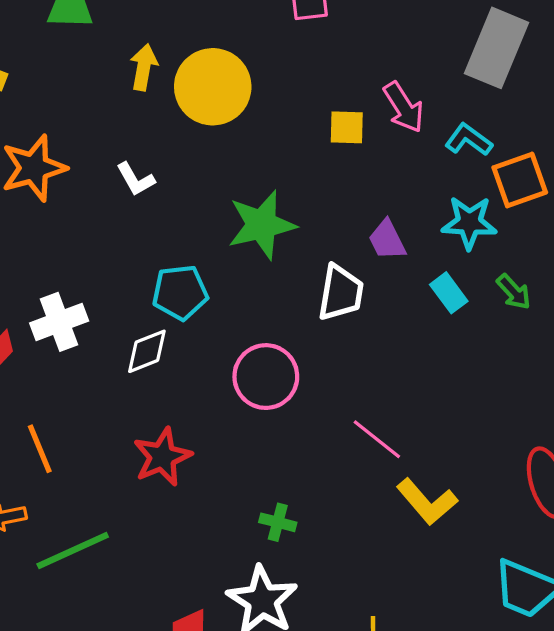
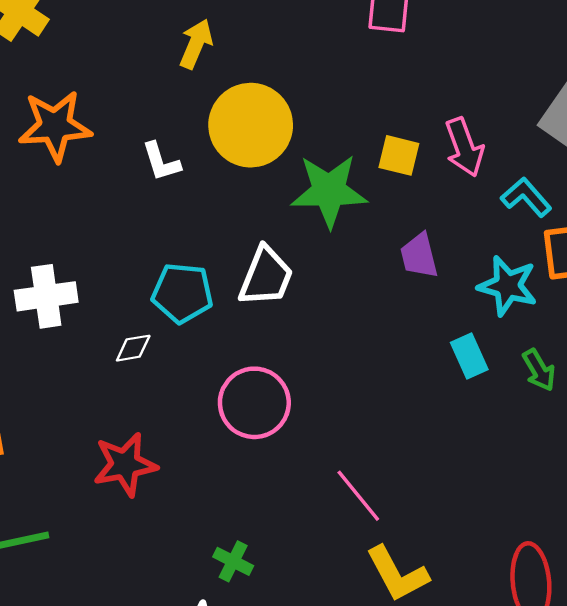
yellow circle: (213, 87) -> (251, 125), moved
green star: (262, 225) -> (329, 191), moved
purple trapezoid: (387, 240) -> (419, 256), moved
white trapezoid: (341, 293) -> (266, 277), moved
white diamond: (147, 351) -> (133, 348), size x0.7

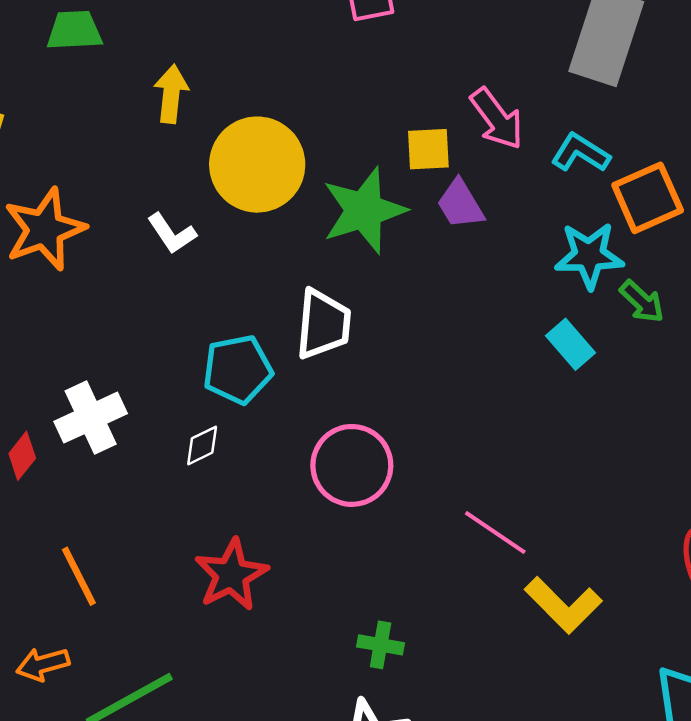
purple trapezoid: (419, 256) -> (460, 204), moved
green arrow: (539, 370) -> (642, 302), moved

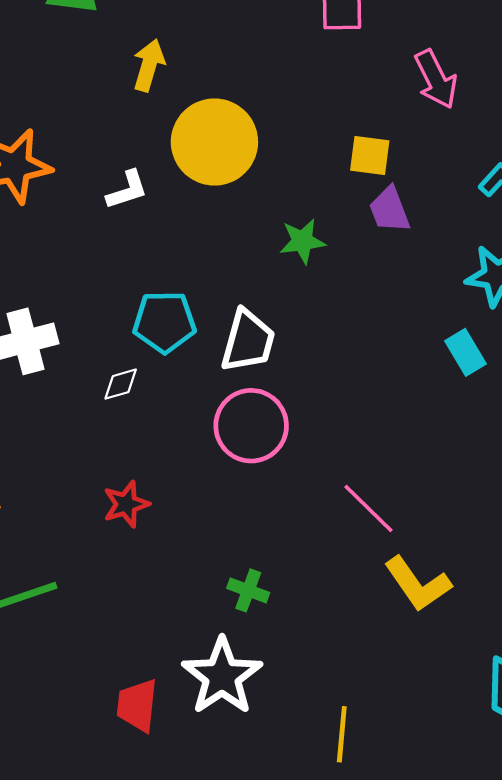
pink arrow: (497, 119) -> (436, 79), moved
green star: (364, 210) -> (302, 241), moved, size x0.6
white L-shape: (172, 233) -> (127, 190), turned -84
white trapezoid: (323, 324) -> (248, 341), moved
red star: (231, 575) -> (126, 504), size x0.7

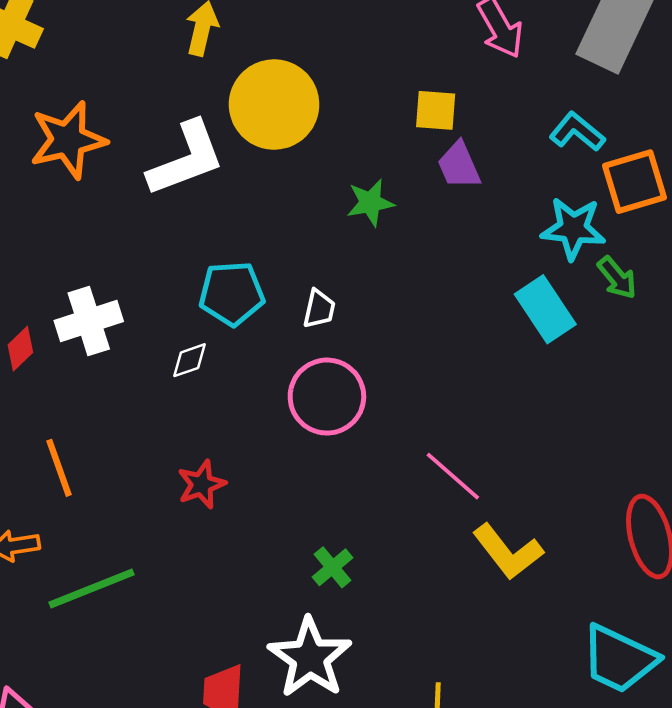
white L-shape: (127, 190) -> (186, 159), size x1.8
white trapezoid: (248, 341) -> (319, 309), size x0.6
cyan rectangle: (466, 352) -> (545, 309), size x1.4
green cross: (248, 590) -> (333, 567), turned 33

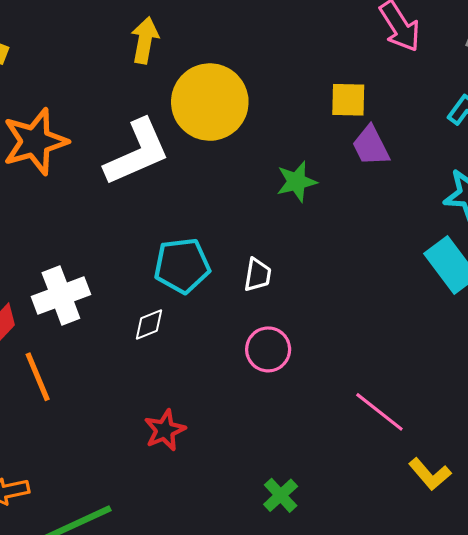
pink circle: (327, 397) -> (268, 349), size x0.7
orange line: (59, 468) -> (38, 377), moved
yellow L-shape: (508, 552) -> (430, 474), size x0.7

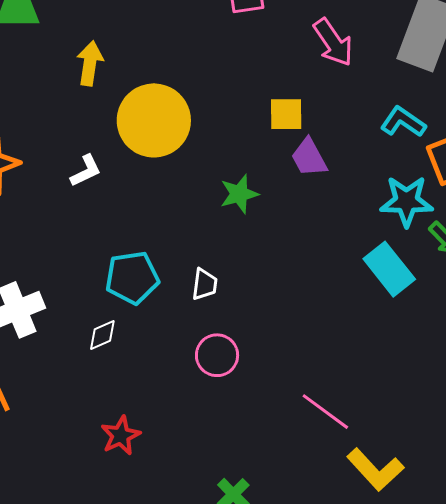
white L-shape: (137, 152) -> (86, 171), size x0.5
yellow L-shape: (430, 474) -> (375, 470), size x1.4

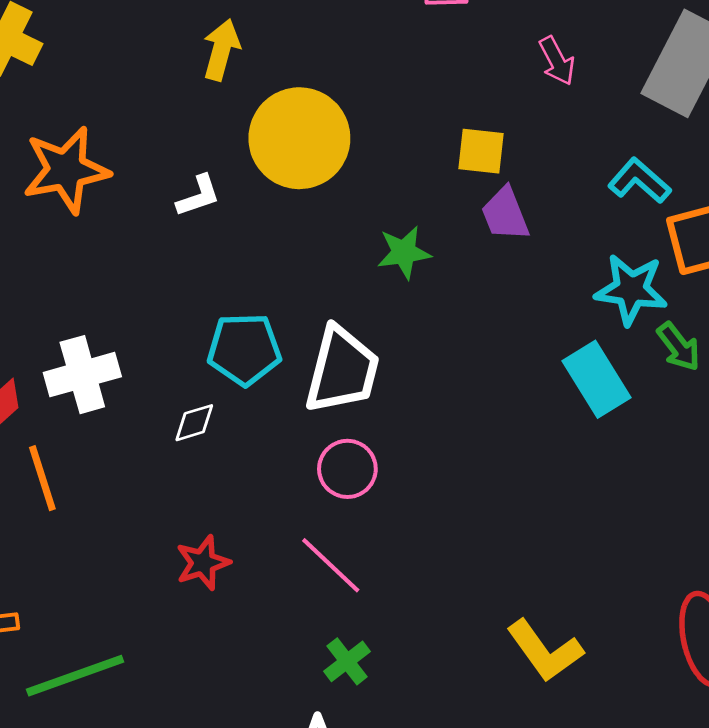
pink arrow: (333, 42) -> (557, 61), size x0.7
white trapezoid: (205, 284) -> (342, 370), size x2.0
pink line: (325, 412) -> (331, 565), moved

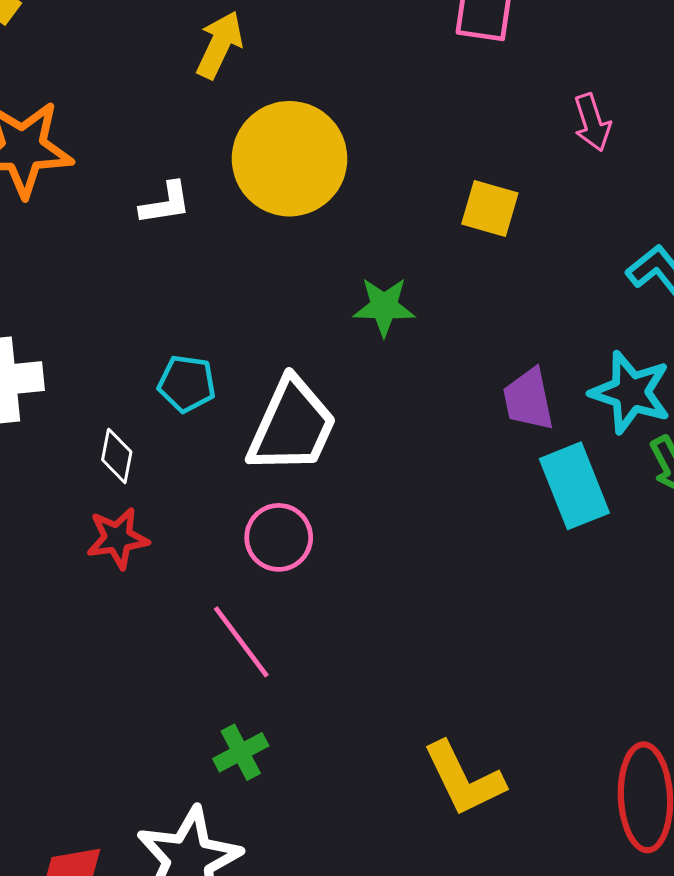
purple trapezoid: (505, 214) -> (528, 399), moved
cyan pentagon: (244, 349) -> (187, 384), size x0.7
white diamond: (194, 423) -> (117, 456), turned -72
red star: (203, 563) -> (118, 538), moved

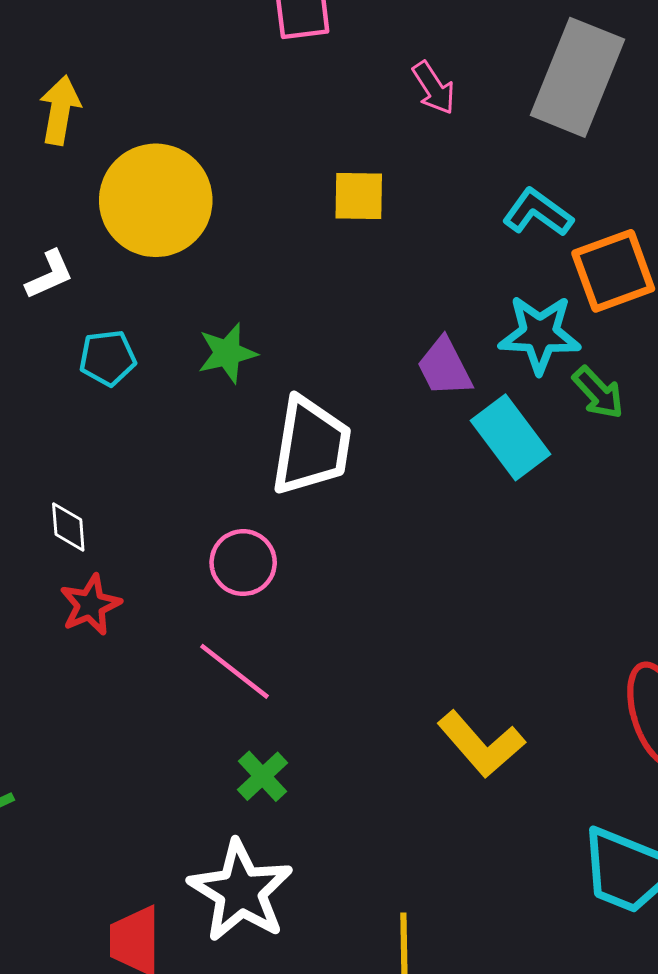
green star: (384, 307) -> (227, 353), moved
cyan pentagon: (187, 384) -> (108, 358), moved
white trapezoid: (292, 426) -> (311, 446), moved

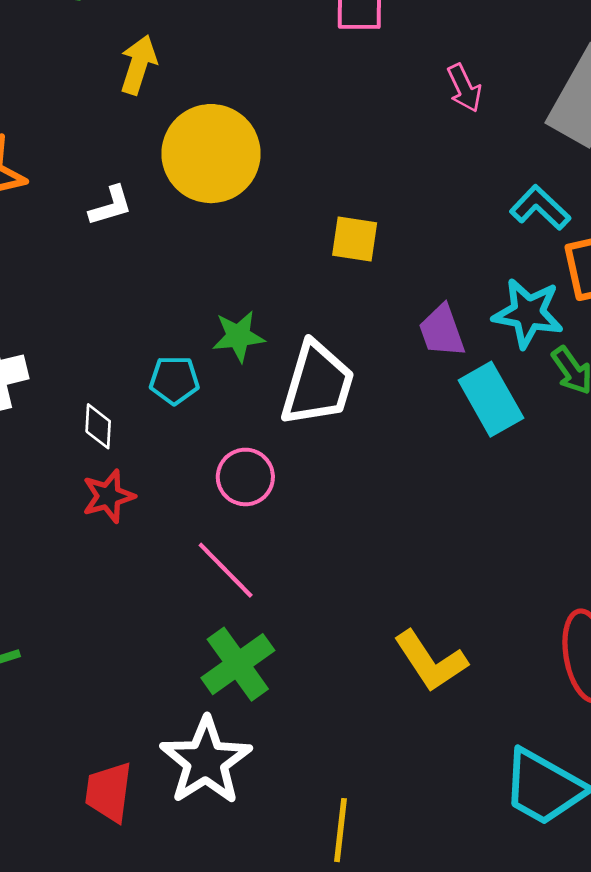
yellow square: (359, 196) -> (355, 239), moved
green star: (227, 353) -> (238, 336), moved
cyan pentagon: (108, 358) -> (174, 380), moved
green cross: (263, 776) -> (238, 664), size x1.6

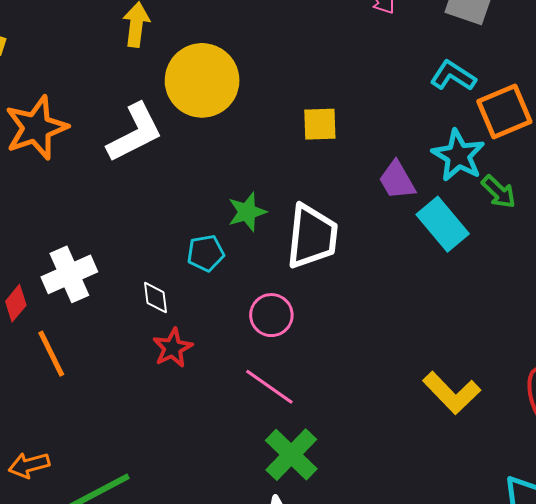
white L-shape: (111, 206) -> (135, 133), size x1.8
cyan star: (528, 313) -> (458, 155), turned 30
yellow L-shape: (431, 661) -> (452, 393), moved

